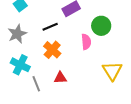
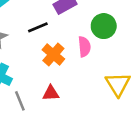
orange cross: (52, 50) -> (53, 54), moved

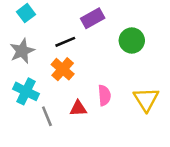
pink semicircle: (84, 47) -> (104, 95), moved
orange cross: (53, 54) -> (63, 69), moved

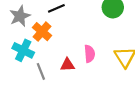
orange cross: (63, 69) -> (42, 32), moved

